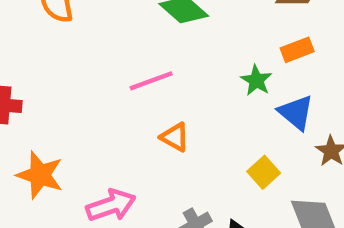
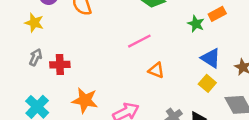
green star: (256, 80) -> (196, 24), moved
blue triangle: (296, 112) -> (211, 58), moved

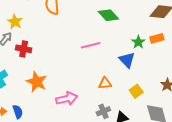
yellow star: (34, 23) -> (15, 22), moved
blue triangle: (211, 58) -> (127, 60), moved
orange triangle: (156, 70) -> (105, 83), moved, turned -40

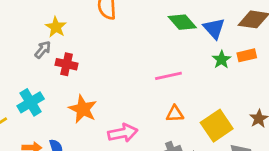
pink line: (91, 45) -> (168, 76), moved
blue triangle: (127, 60) -> (214, 28), moved
yellow square: (136, 91) -> (217, 126), size x1.6

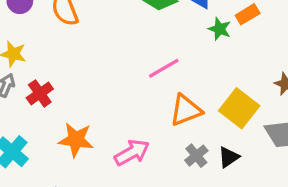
red cross: (67, 64) -> (40, 93), turned -30
orange triangle: (175, 114) -> (186, 110), size x1.5

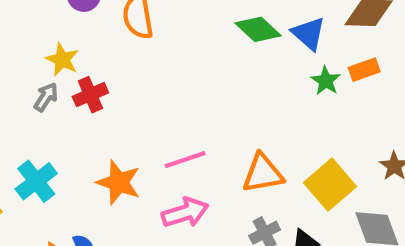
pink line: (164, 68) -> (185, 160), moved
red cross: (40, 93) -> (90, 95), moved

